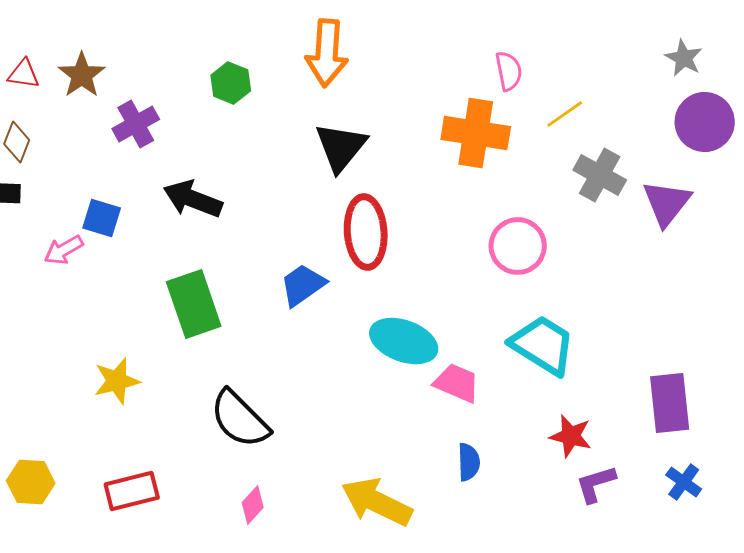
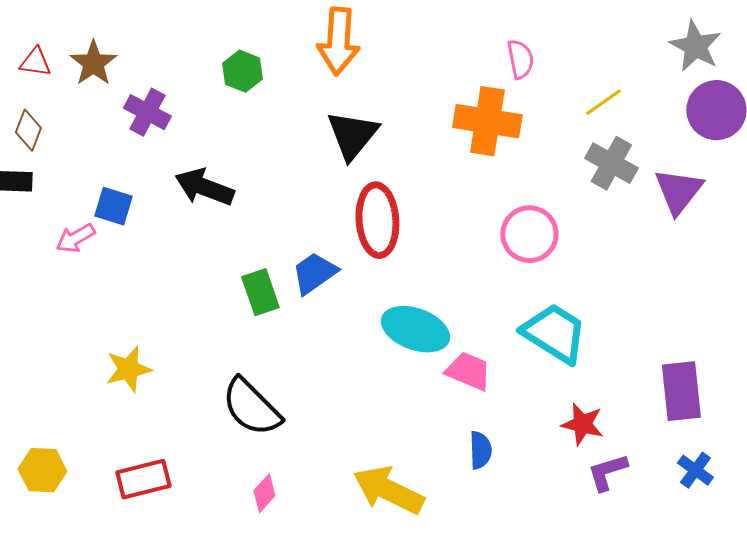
gray star: (684, 58) -> (695, 46), size x1.4
yellow line: (565, 114) -> (603, 102), moved
purple cross: (136, 124) -> (147, 112), turned -33
green rectangle: (194, 304) -> (260, 292), moved, size x0.7

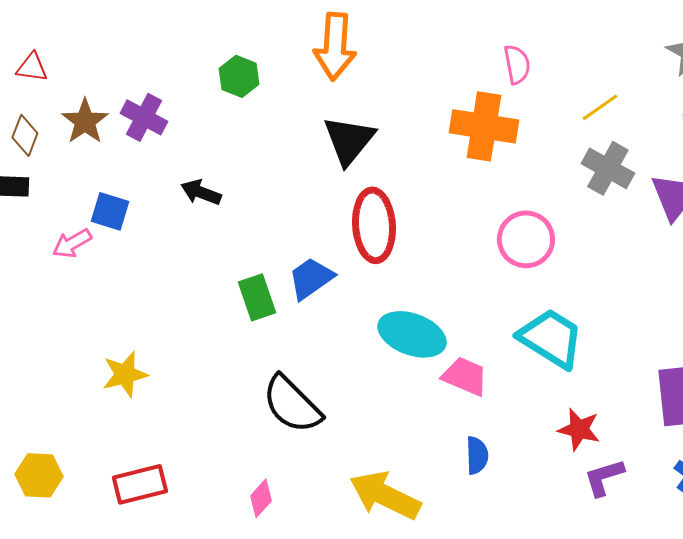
brown star: (93, 63) -> (85, 121), moved
black arrow: (204, 187) -> (201, 192), size x0.7
black semicircle: (251, 407) -> (292, 404), moved

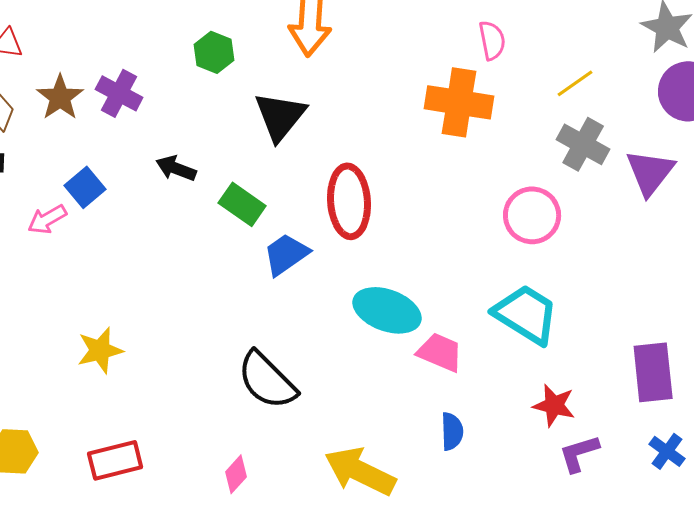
black triangle: (349, 140) -> (280, 116), moved
blue square: (110, 211) -> (85, 187), turned 33
pink circle: (526, 239) -> (532, 215), moved
green rectangle: (257, 297) -> (242, 204), moved, turned -36

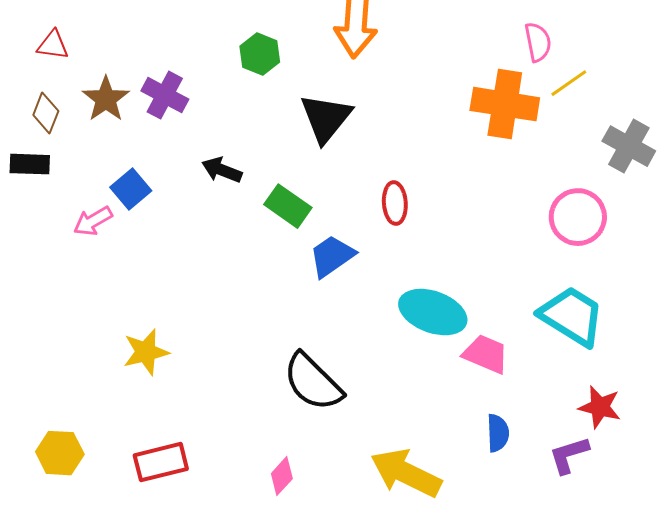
yellow line: (575, 83) -> (569, 83), moved
red ellipse: (349, 201) -> (395, 203), size x0.6
purple L-shape: (579, 453) -> (569, 455), moved

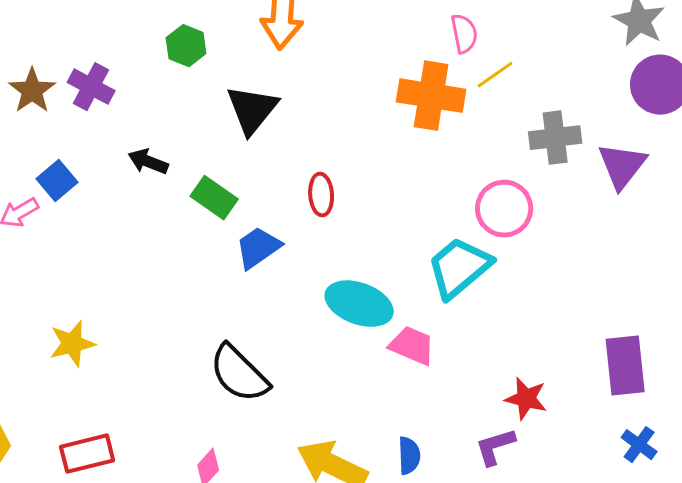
gray cross: (629, 146) -> (555, 138), turned -36
cyan trapezoid: (572, 316) -> (459, 268), moved, turned -72
blue semicircle: (498, 433) -> (409, 456), moved

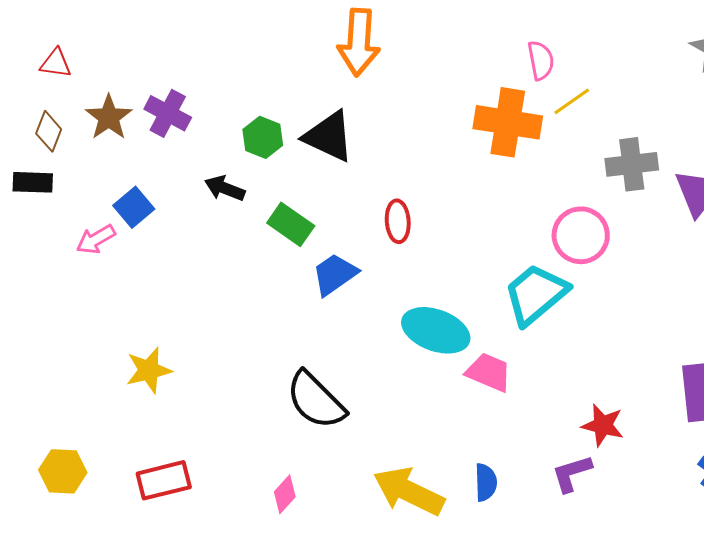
green hexagon: (186, 46) -> (263, 137), moved
black triangle: (252, 110) -> (329, 136), turned -44

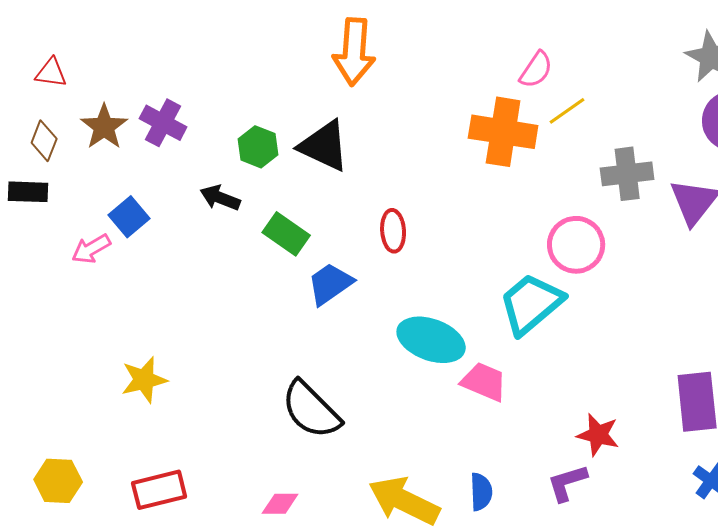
pink semicircle: (541, 60) -> (536, 70), turned 45
pink diamond: (285, 494) -> (280, 504), turned 48

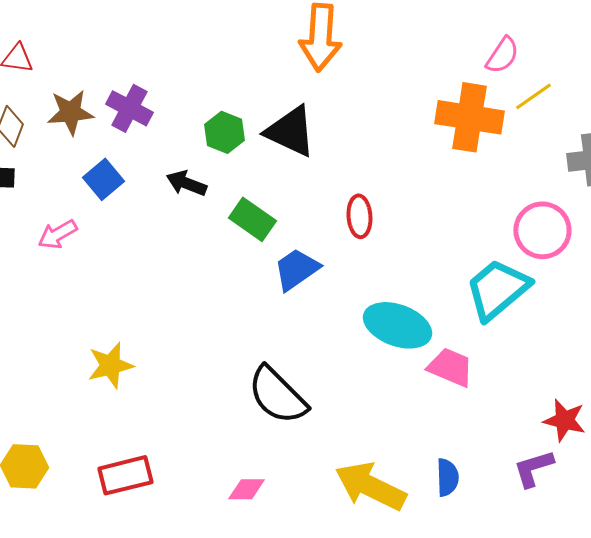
brown star: (104, 127) -> (70, 112), turned 30
blue square: (129, 217) -> (103, 179), moved

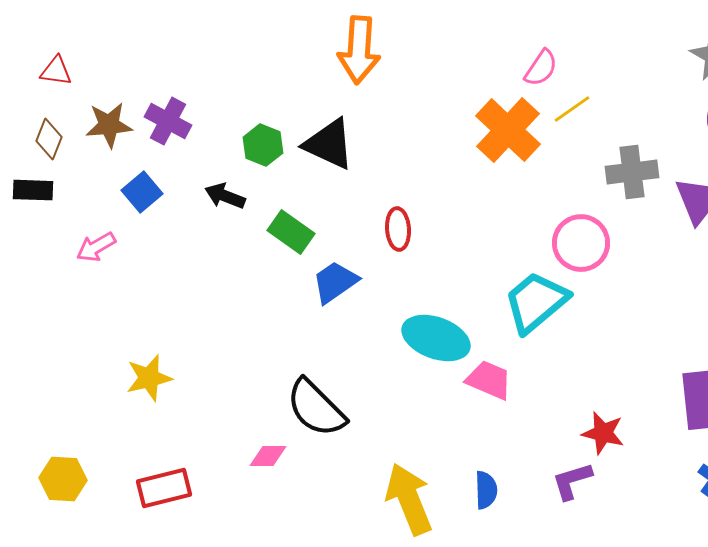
orange cross: (469, 117) -> (508, 130), turned 34
yellow arrow: (370, 486) -> (409, 499), turned 42
pink diamond: (246, 489) -> (268, 456), moved

